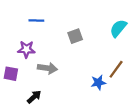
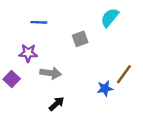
cyan semicircle: (118, 28) -> (110, 18), moved
purple square: (11, 74) -> (12, 79), turned 32
black arrow: (34, 97) -> (57, 104), moved

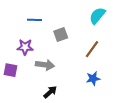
gray square: (80, 39) -> (61, 35), moved
brown line: (124, 74) -> (92, 49), moved
purple square: (12, 79) -> (10, 70), turned -32

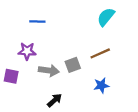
gray square: (61, 35) -> (73, 65), moved
brown line: (92, 49) -> (100, 53), turned 30

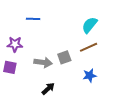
cyan semicircle: (106, 17) -> (90, 25), moved
purple star: (27, 51) -> (15, 44), moved

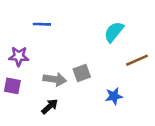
brown line: (89, 47) -> (137, 60), moved
black arrow: (48, 89) -> (50, 106), moved

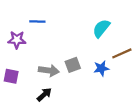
purple star: (19, 56) -> (17, 40), moved
blue star: (114, 96) -> (101, 68), moved

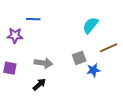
gray square: (73, 65) -> (79, 58), moved
blue star: (101, 68) -> (93, 70), moved

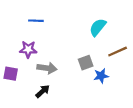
purple star: (15, 36) -> (28, 49), moved

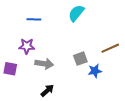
cyan semicircle: (98, 27) -> (76, 13), moved
black arrow: (43, 91) -> (47, 90), moved

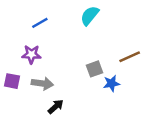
blue line: (34, 19) -> (40, 23), turned -32
gray arrow: (44, 64) -> (42, 83), moved

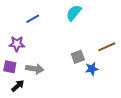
purple star: (31, 54) -> (17, 44), moved
black arrow: (56, 107) -> (18, 86), moved

